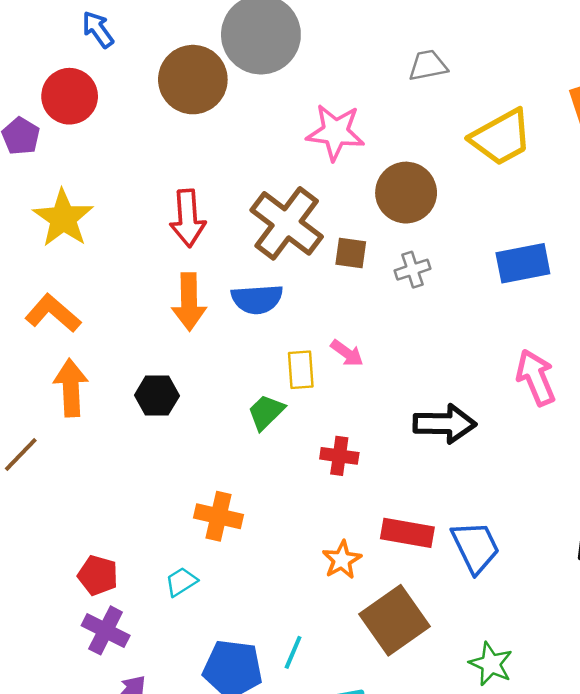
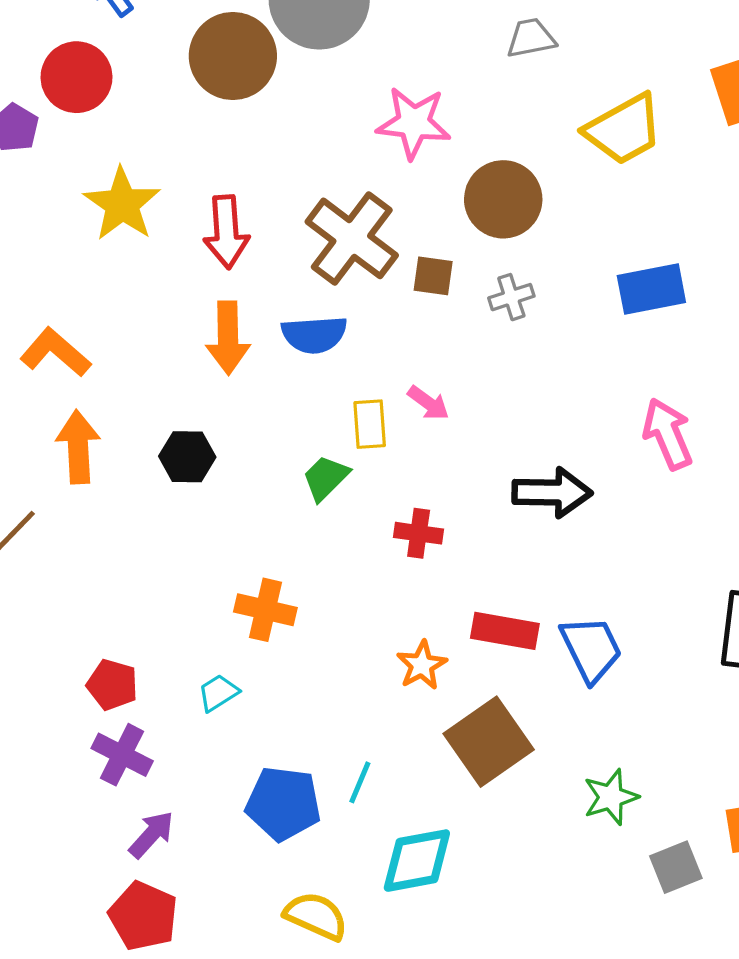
yellow star: (63, 218) -> (122, 204), moved
green star: (491, 664) -> (611, 797), turned 30

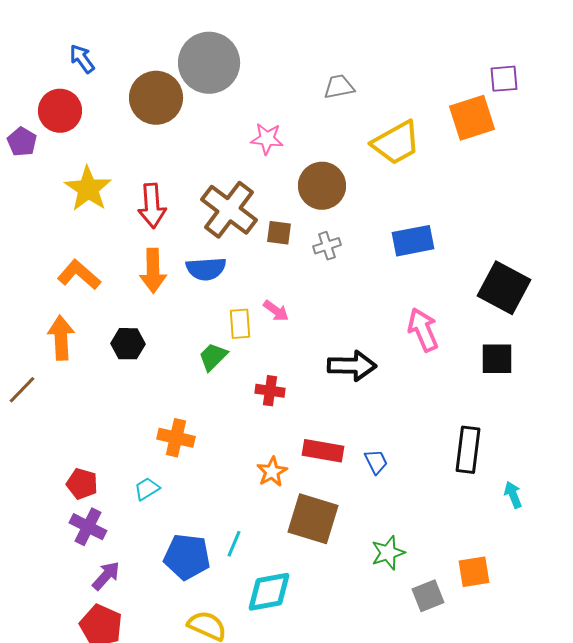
pink star: (414, 123) -> (267, 139), size x0.7
orange L-shape: (55, 352) -> (79, 275), moved
blue trapezoid: (591, 649) -> (376, 462), size x0.6
brown square: (489, 742) -> (313, 519), turned -38

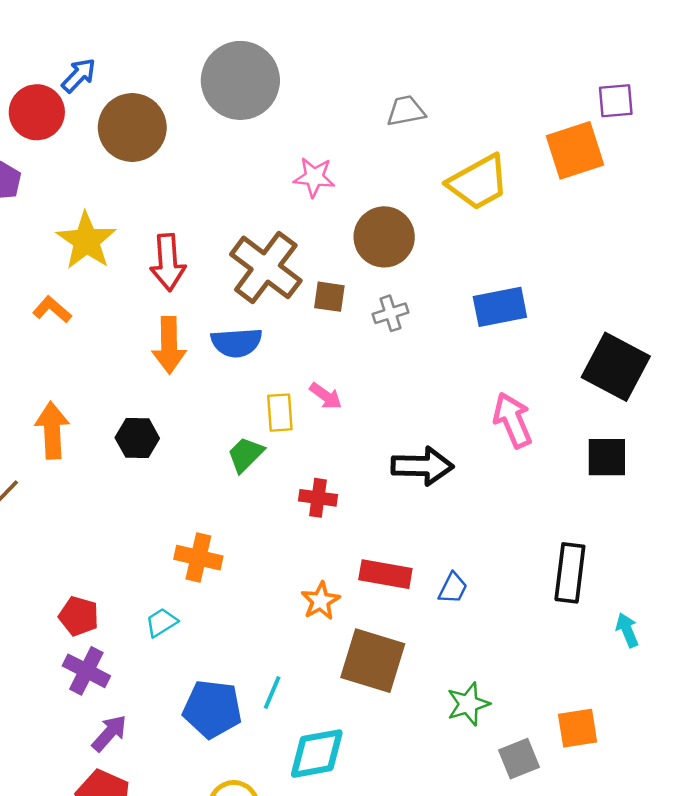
blue arrow: (82, 59) -> (79, 75), turned 80
brown circle: (156, 98) -> (132, 128), moved
red circle: (60, 111) -> (37, 112), moved
orange L-shape: (79, 275) -> (52, 309), moved, size x0.7
blue trapezoid: (376, 462) -> (453, 588), turned 52

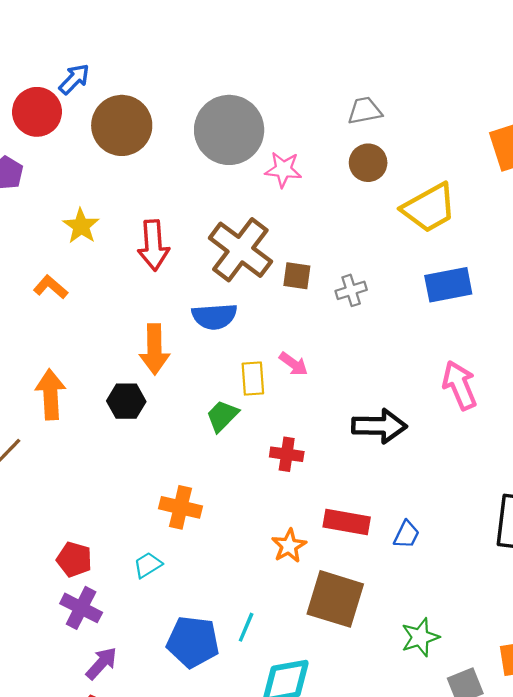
gray circle: (240, 80) -> (229, 130), moved
yellow trapezoid: (478, 182) -> (429, 208), moved
brown circle: (384, 237) -> (368, 163), moved, size x0.7
yellow star: (86, 241) -> (81, 226), size x0.7
orange arrow: (169, 345) -> (155, 349), moved

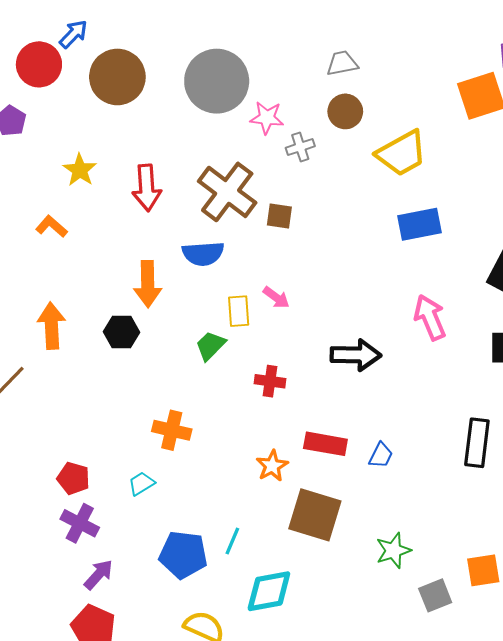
gray cross: (351, 290) -> (300, 147), moved

